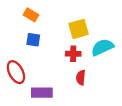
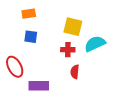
orange rectangle: (31, 15) -> (29, 14), turned -40
yellow square: (79, 29) -> (73, 27), turned 30

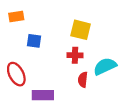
orange rectangle: (29, 14) -> (16, 16), moved
cyan semicircle: (95, 44) -> (105, 66), moved

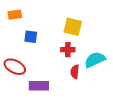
red ellipse: (16, 74) -> (15, 67), turned -35

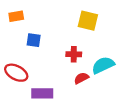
yellow square: (73, 27) -> (88, 21), moved
red semicircle: (75, 72) -> (81, 78), turned 56

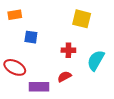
cyan semicircle: (103, 65) -> (96, 60), turned -35
red semicircle: (81, 78) -> (64, 77), moved

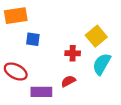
orange rectangle: (15, 15) -> (16, 16), size x1.5
yellow square: (82, 19) -> (96, 36), moved, turned 36

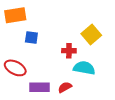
cyan semicircle: (102, 64) -> (84, 68), moved, turned 70
red semicircle: (68, 81) -> (65, 87), moved

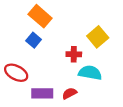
orange rectangle: (15, 15) -> (40, 16), moved, turned 50
blue square: (31, 38) -> (34, 40), turned 32

